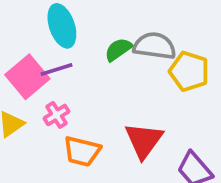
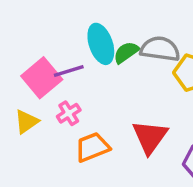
cyan ellipse: (62, 26) -> (101, 44), moved
orange trapezoid: (82, 151) -> (92, 147), turned 144

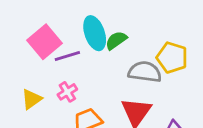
gray semicircle: (160, 49) -> (145, 72), moved
pink square: (42, 78) -> (44, 42), moved

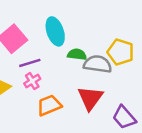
green semicircle: (116, 40) -> (77, 54), moved, turned 42
purple line: (67, 56) -> (30, 63), moved

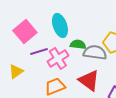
pink cross: (32, 81) -> (58, 58), moved, size x1.5
red triangle: (90, 98) -> (89, 80), turned -30

